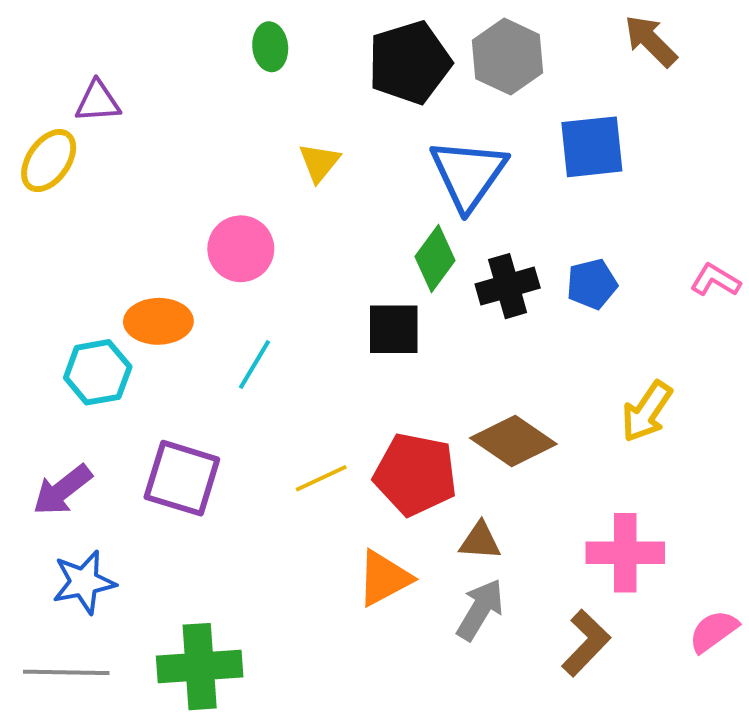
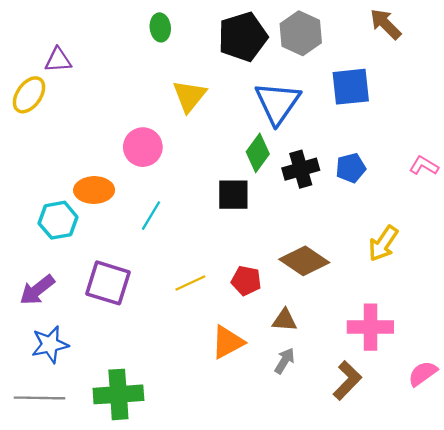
yellow triangle: (319, 162) -> (189, 96), size x1.4
red pentagon: (415, 474) -> (246, 281), size x0.6
gray arrow: (480, 610) -> (285, 361), size x0.7

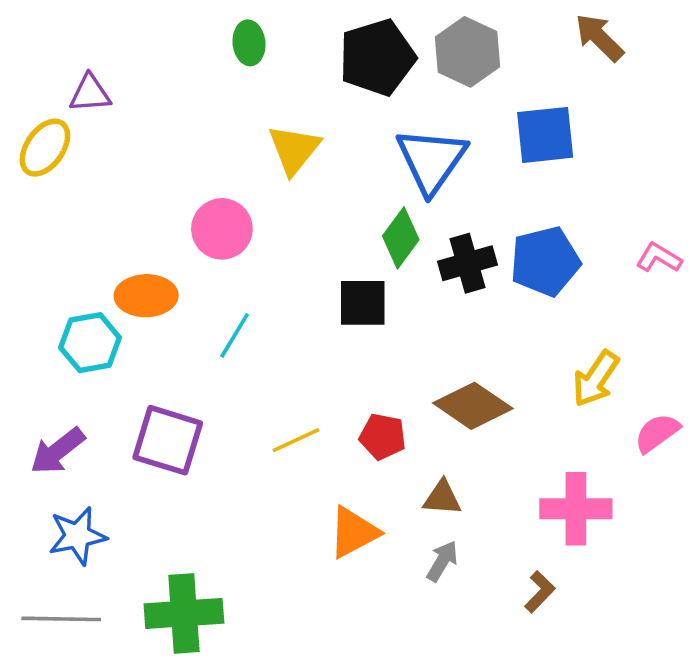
blue pentagon: (351, 168) -> (545, 261), size x1.5
pink semicircle: (423, 374) -> (657, 433), moved
brown L-shape: (347, 380) -> (540, 592), size x0.7

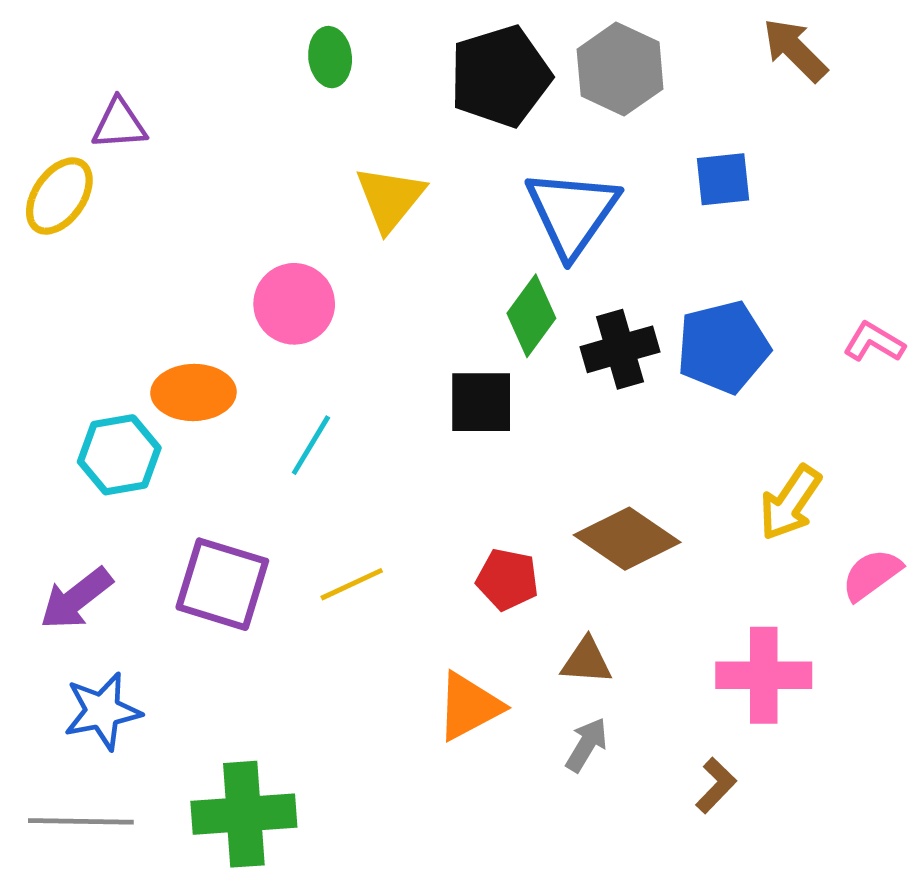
blue square: (545, 135) -> (723, 179), size x0.7
yellow line: (296, 440) -> (352, 584), moved

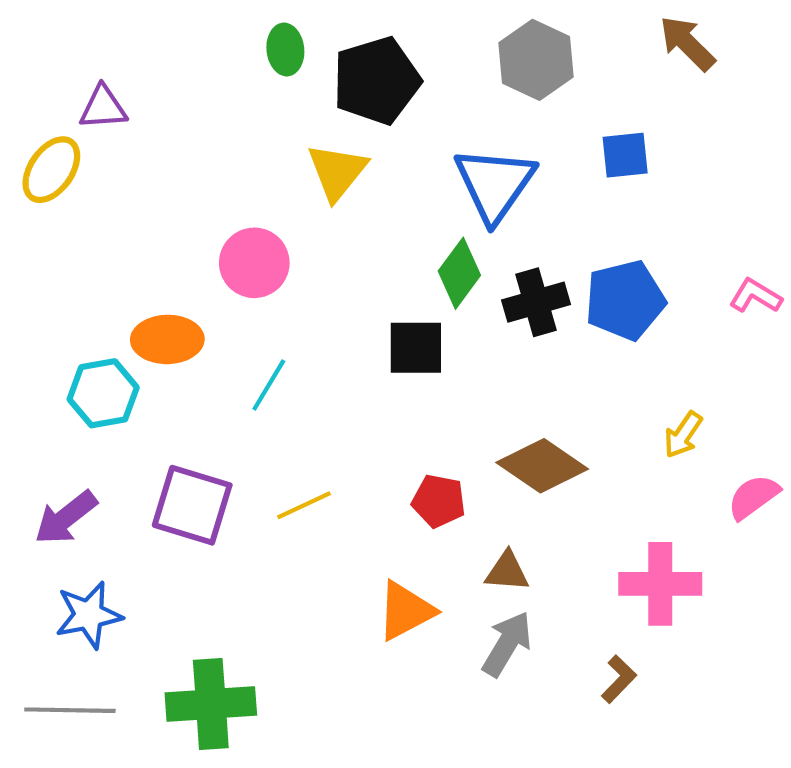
black pentagon: (500, 76) -> (377, 81), moved
yellow arrow: (790, 503) -> (683, 435), size x0.7
gray arrow: (586, 745) -> (507, 644), size x1.4

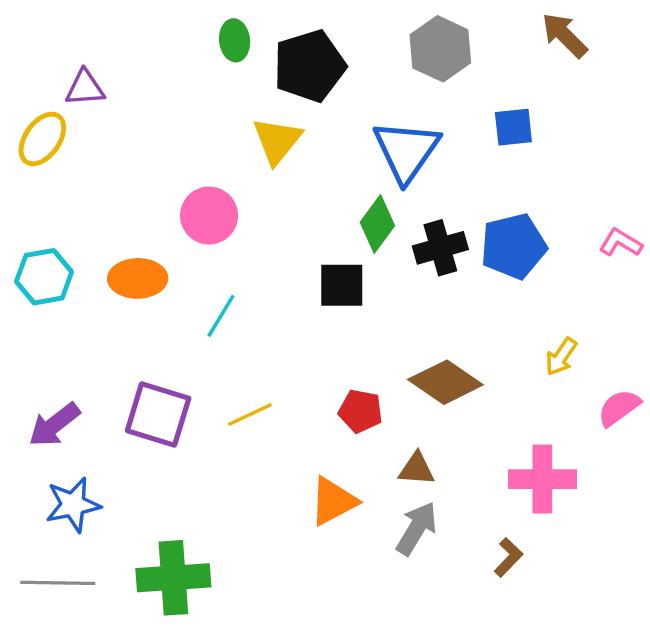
cyan hexagon: (103, 393) -> (44, 277), moved

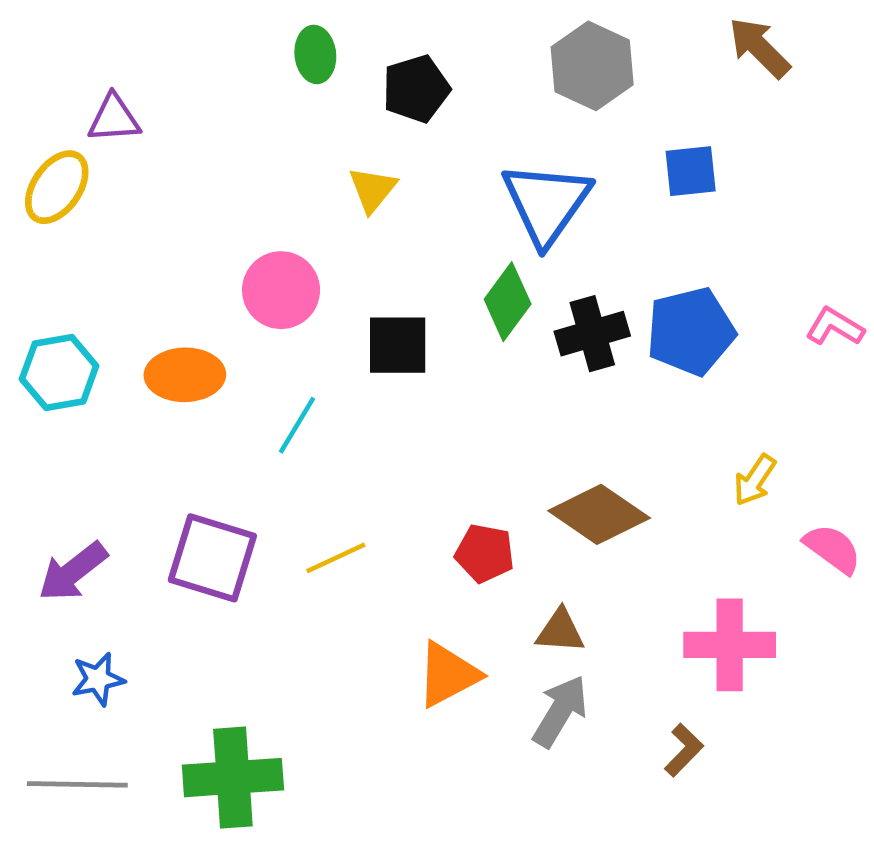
black pentagon: (309, 66) -> (416, 89), size x0.7
yellow triangle: (277, 141) -> (373, 189), size x0.7
black square: (342, 285) -> (398, 345), moved
pink semicircle: (619, 408) -> (832, 549), turned 72
blue star: (73, 505) -> (98, 679), size x0.7

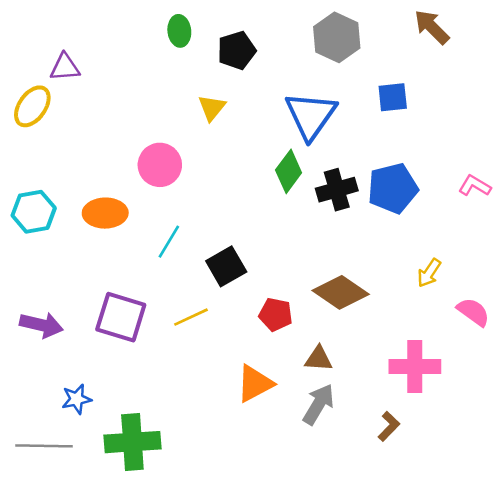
black square: (398, 345) -> (226, 266), moved, turned -30
purple arrow: (73, 572) -> (41, 325), turned -129
blue star: (98, 679) -> (77, 399), moved

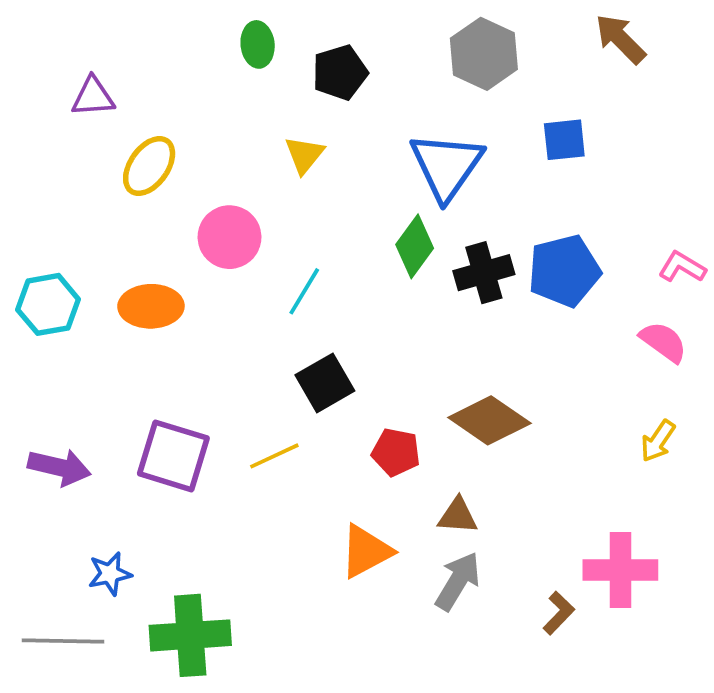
yellow ellipse: (32, 106) -> (149, 166), moved
cyan line: (169, 242) -> (304, 291), moved
yellow arrow: (429, 273) -> (658, 441), moved
pink semicircle: (473, 312) -> (663, 342), moved
pink cross: (415, 367) -> (620, 570), moved

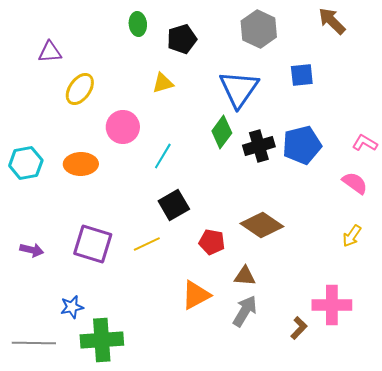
yellow triangle: (304, 155) -> (163, 83), turned 35
purple arrow: (59, 467) -> (32, 250), size x0.7
blue star: (110, 574) -> (72, 307), moved

